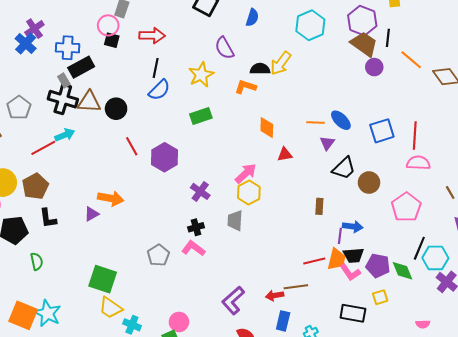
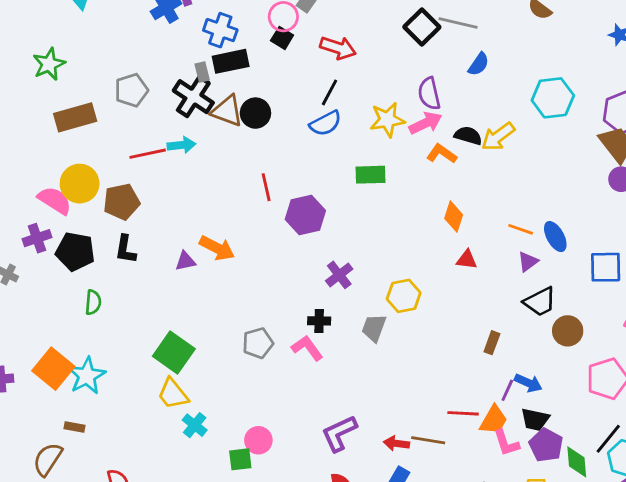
black circle: (116, 109) -> (255, 113), moved
pink arrow: (246, 173) -> (425, 123), moved
black trapezoid: (353, 255) -> (535, 420), moved

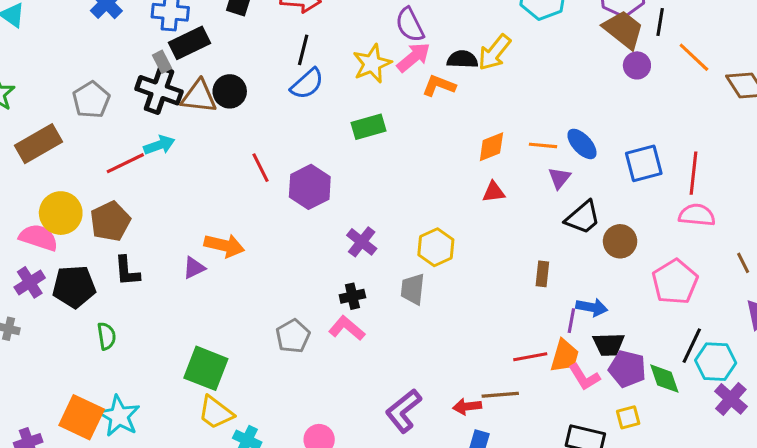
orange diamond: (454, 217) -> (491, 147), moved, turned 64

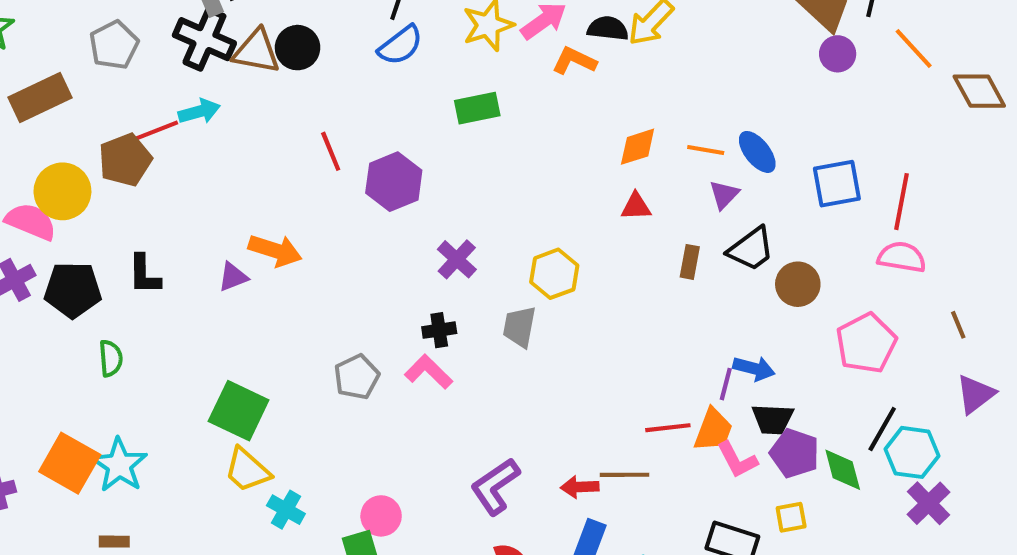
brown pentagon: (110, 221) -> (125, 160), moved
brown rectangle: (542, 274) -> (690, 262), moved

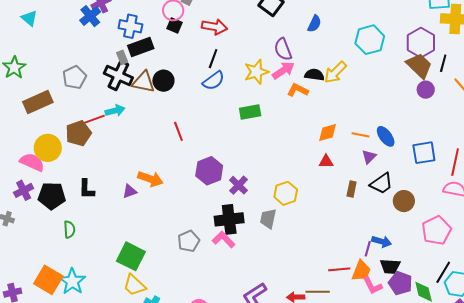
purple hexagon: (394, 182) -> (209, 171), moved
black cross: (439, 330) -> (229, 219), size x1.8

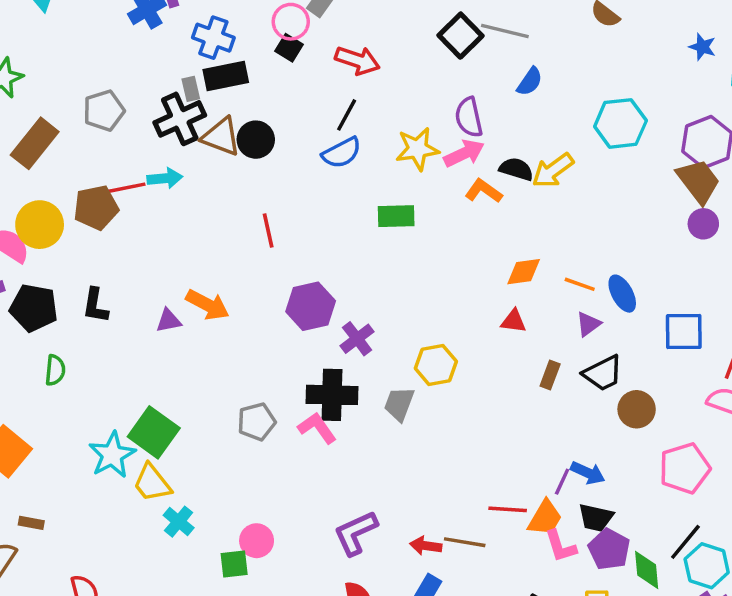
black cross: (118, 75) -> (180, 119), turned 32
brown rectangle: (38, 102) -> (35, 143), turned -36
cyan star: (72, 281) -> (112, 455), moved

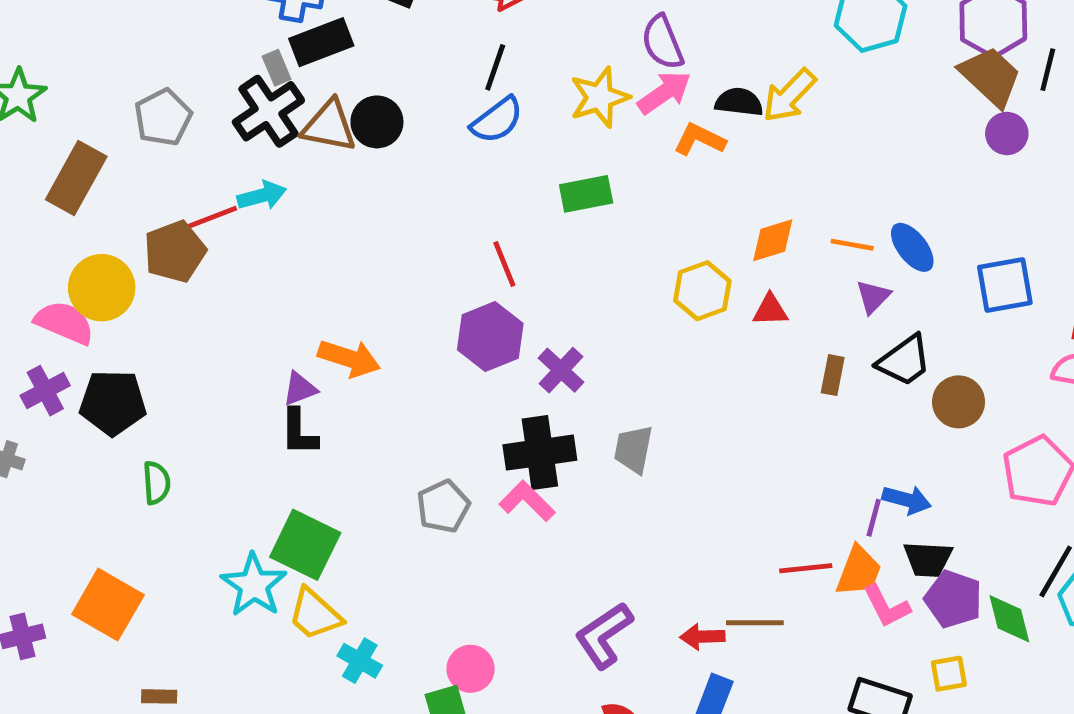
red line: (268, 231) -> (504, 264), moved
black L-shape: (95, 306) -> (299, 432), moved
yellow hexagon: (436, 365) -> (702, 291), moved

